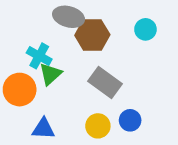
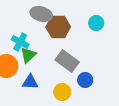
blue circle: (130, 120) -> (85, 80), moved
blue triangle: (43, 129) -> (30, 82), moved

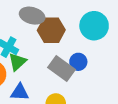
cyan circle: (96, 23) -> (94, 26), size x1.6
blue circle: (85, 80) -> (78, 62), moved

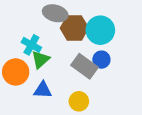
cyan circle: (94, 26) -> (100, 30), moved

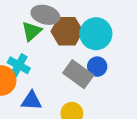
cyan cross: (31, 45) -> (19, 65), moved
green triangle: (40, 60) -> (31, 31), moved

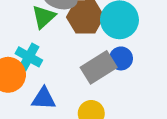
gray rectangle: (78, 74) -> (99, 67), turned -68

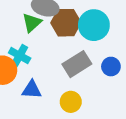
blue circle: (121, 58) -> (111, 67), moved

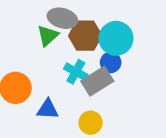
cyan cross: (20, 56) -> (76, 72), moved
blue circle: (111, 67) -> (111, 62), moved

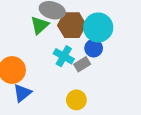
gray rectangle: (97, 81) -> (82, 64), size x0.6
blue triangle: (48, 109) -> (22, 93), moved, turned -42

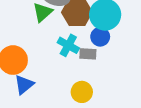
gray rectangle: (82, 64) -> (88, 54), turned 35

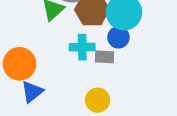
cyan cross: (68, 45) -> (82, 47), turned -30

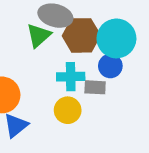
yellow circle: (98, 100) -> (68, 110), moved

